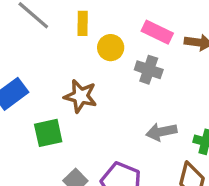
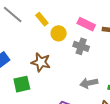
yellow rectangle: (83, 23) -> (42, 19), turned -40

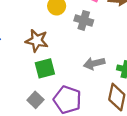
green square: (22, 84) -> (45, 68), moved

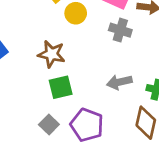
gray cross: (84, 20) -> (120, 30), moved

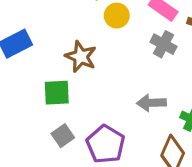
green square: (61, 87) -> (57, 93), moved

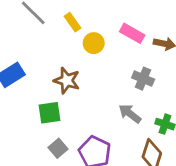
gray cross: (164, 44) -> (143, 79), moved
gray arrow: (151, 103) -> (130, 114), turned 45

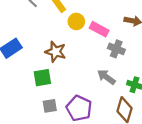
pink rectangle: (132, 33) -> (99, 29), moved
gray square: (58, 148) -> (50, 106), turned 32

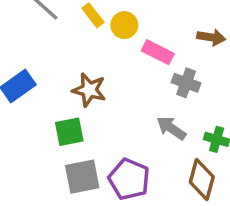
yellow circle: (76, 21) -> (124, 25), moved
gray square: (50, 106) -> (82, 177), size x1.5

